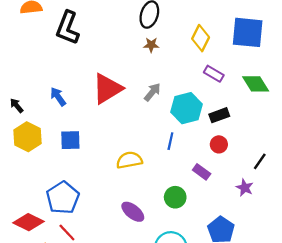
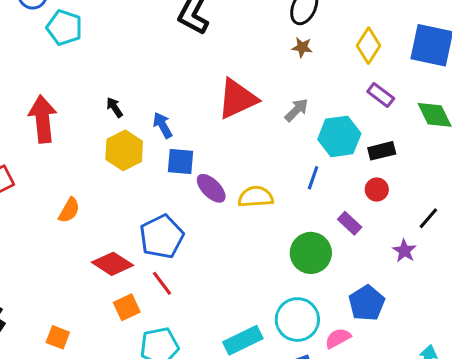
blue arrow: (58, 97) -> (163, 125), moved
green circle: (175, 197) -> (311, 253), size x1.4
purple ellipse: (133, 212) -> (211, 188), moved

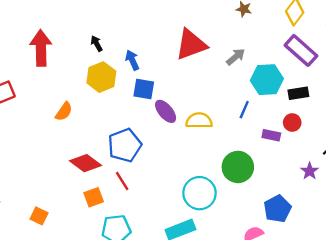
purple rectangle: (381, 95) -> (301, 50), size x1.6
orange semicircle: (69, 210) -> (64, 112), moved
purple rectangle: (350, 223) -> (271, 135), moved, turned -36
cyan circle: (297, 320) -> (200, 193), moved

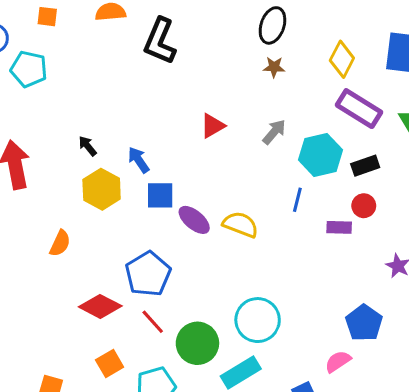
red triangle: (191, 44) -> (212, 126), size x0.6
yellow semicircle: (199, 121) -> (240, 224), turned 30
green circle: (238, 167) -> (197, 343), moved
orange square: (94, 197) -> (110, 363), moved

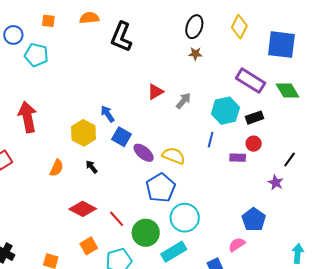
yellow diamond: (342, 59) -> (239, 27), moved
gray arrow: (274, 132) -> (183, 101), moved
black arrow: (88, 146) -> (92, 167), moved
blue square: (160, 195) -> (122, 137), turned 30
blue pentagon: (148, 274) -> (161, 188), moved

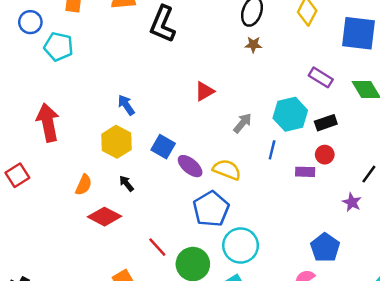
purple rectangle: (250, 81) -> (321, 77), size x0.7
gray arrow: (183, 101) -> (243, 123), moved
blue arrow: (108, 114) -> (126, 105), moved
red diamond: (83, 209) -> (105, 217), moved

